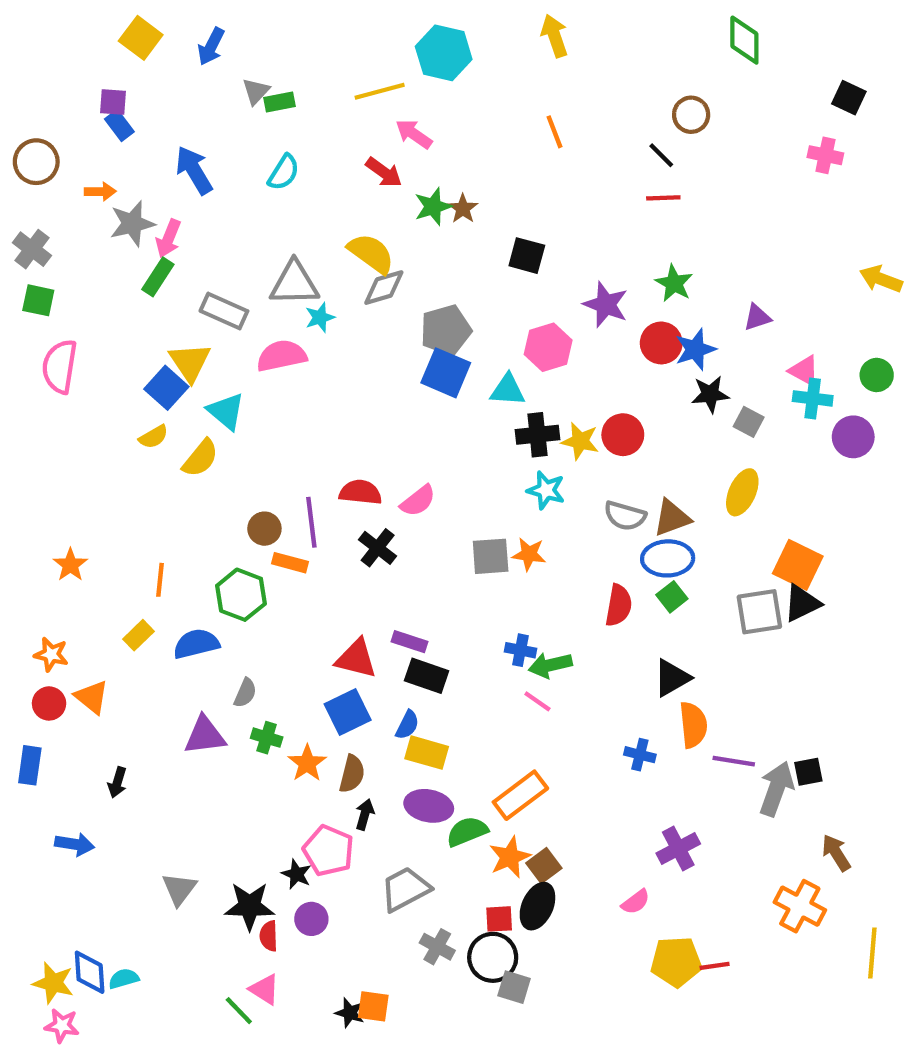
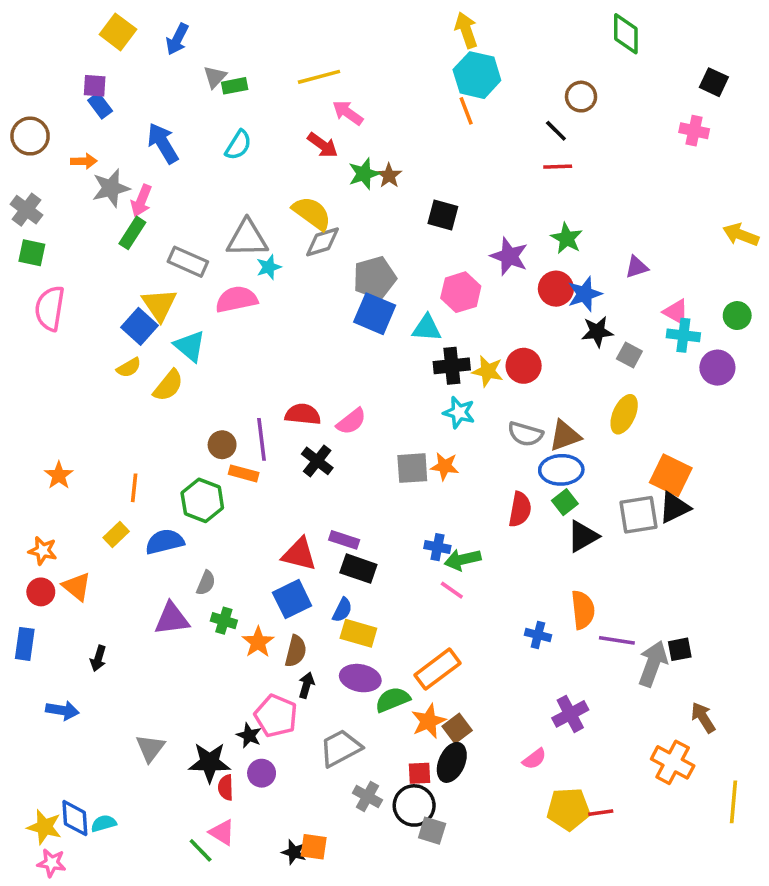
cyan hexagon: (444, 53) -> (477, 75), moved
black triangle: (672, 678) -> (583, 536), moved

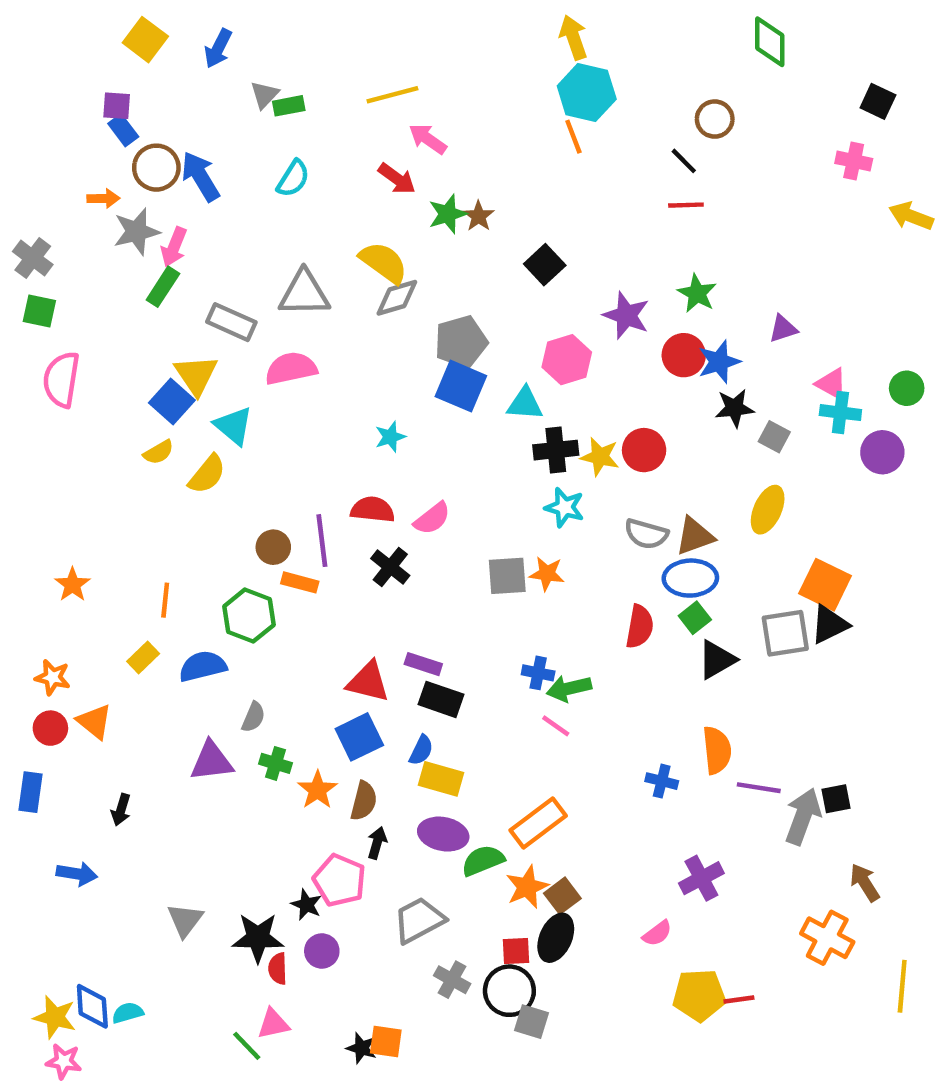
brown circle: (30, 136) -> (156, 168), moved
black square: (443, 215) -> (545, 265), turned 32
yellow arrow: (741, 235) -> (911, 216), moved
cyan star: (269, 267) -> (390, 437), moved
pink triangle: (222, 832) -> (273, 1024), turned -44

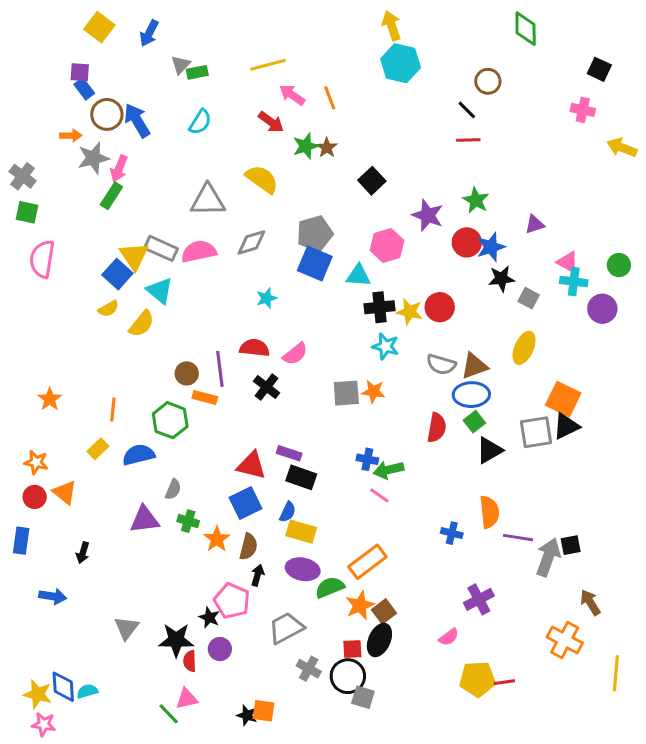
orange line: (573, 137) -> (330, 98), moved
gray diamond: (397, 298) -> (251, 242), moved
gray rectangle: (231, 322) -> (161, 248), moved

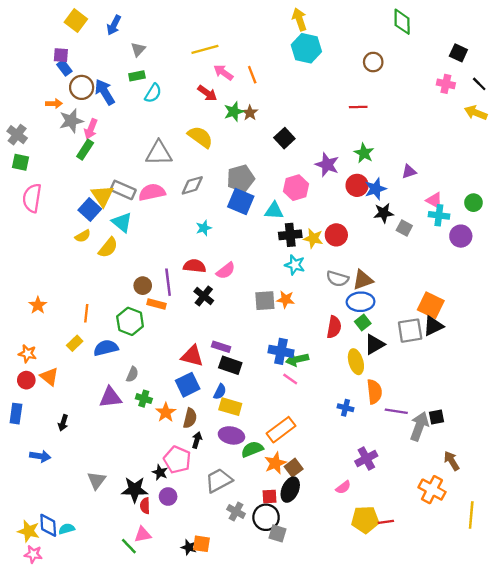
green rectangle: (197, 72) -> (137, 76), moved
black line: (467, 110) -> (479, 84), moved
yellow ellipse: (524, 348) -> (356, 362), moved, turned -40
blue cross: (367, 459) -> (281, 351), size x1.5

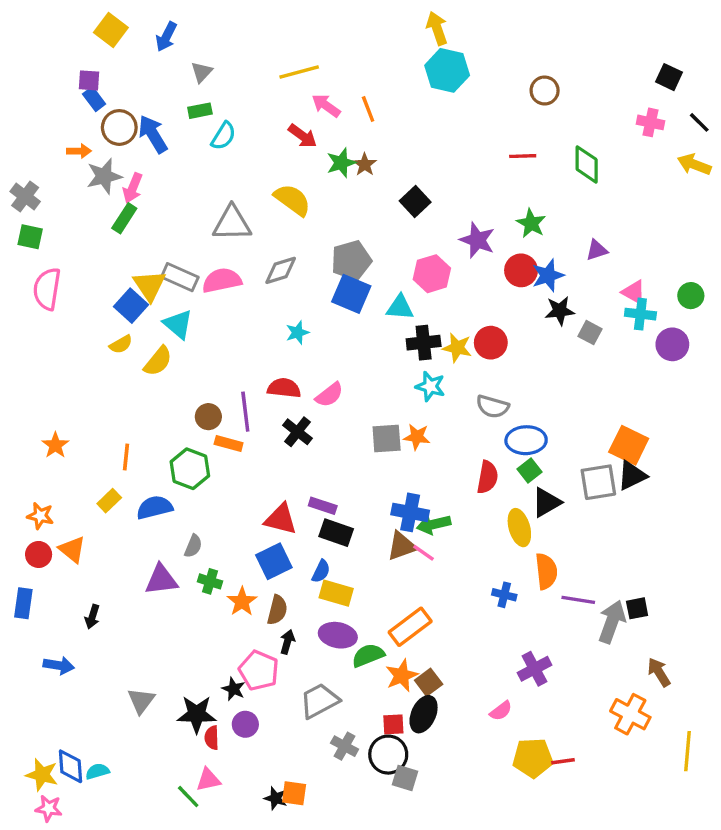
green diamond: (402, 22) -> (587, 164), moved
brown triangle: (363, 280) -> (402, 546), moved

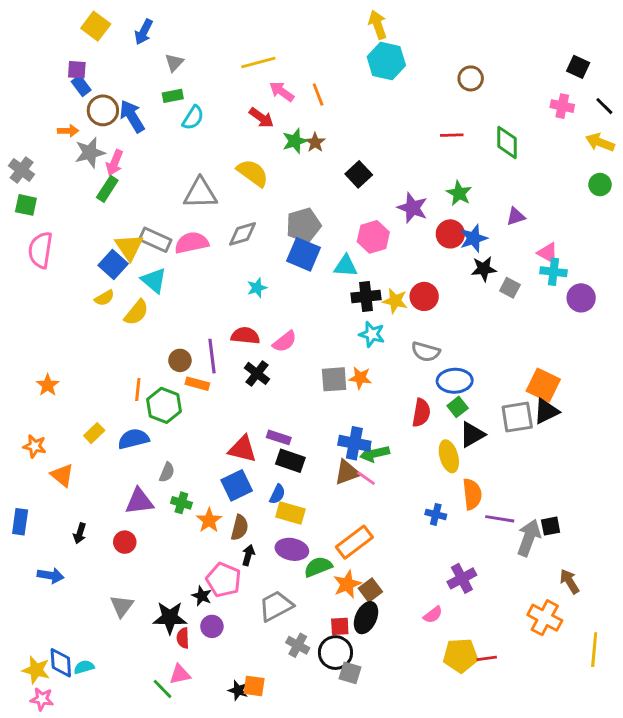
green circle: (691, 296) -> (600, 185), moved
orange line: (126, 457) -> (138, 389), moved
red circle: (39, 554) -> (125, 542), moved

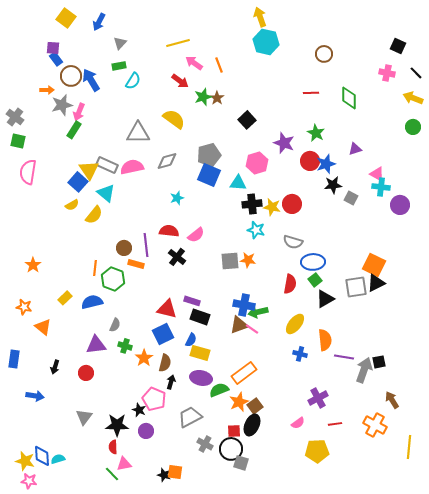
yellow ellipse: (449, 456) -> (295, 324), moved, turned 55
red semicircle: (183, 638) -> (113, 447), moved
red line: (487, 658) -> (335, 424), moved

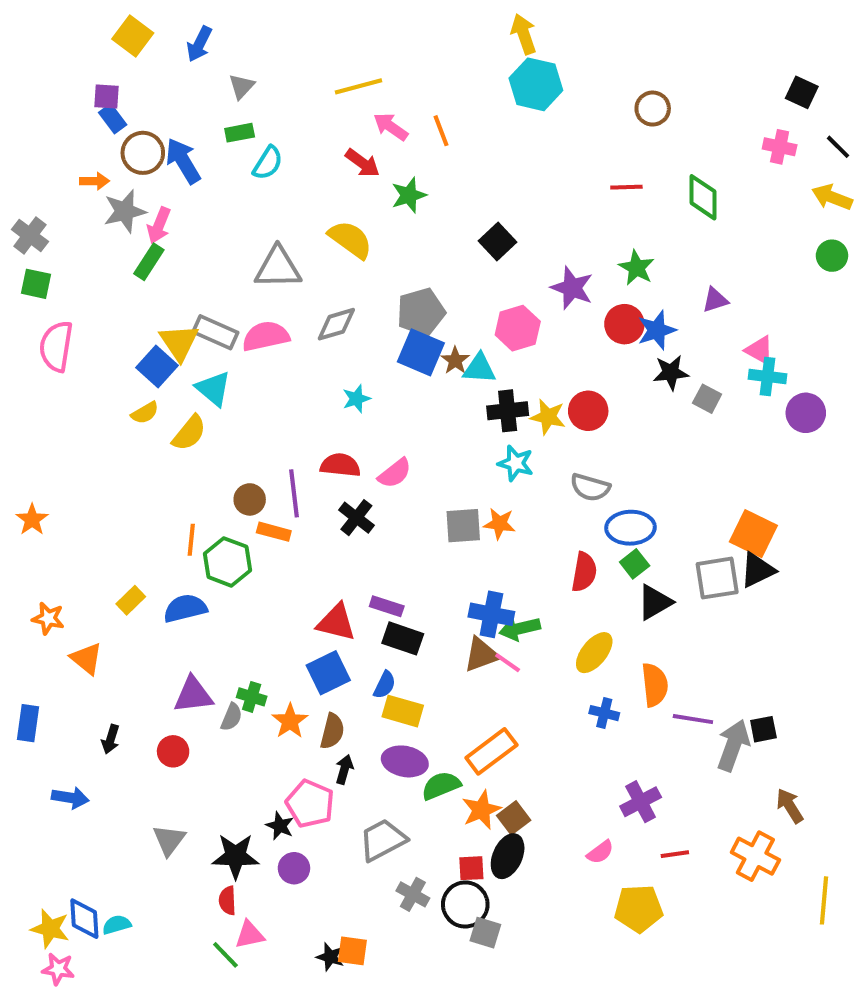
brown star: (217, 98) -> (455, 360), moved
orange star: (33, 265) -> (32, 520), moved
gray semicircle: (115, 325) -> (231, 717), moved

